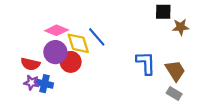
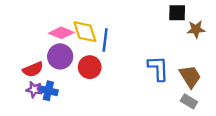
blue line: (97, 37) -> (105, 40), turned 48
yellow diamond: (78, 43) -> (85, 32), moved
red circle: (71, 62) -> (90, 67), moved
red semicircle: (30, 64) -> (33, 69), turned -36

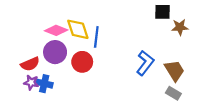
blue L-shape: (158, 68) -> (145, 63), turned 40

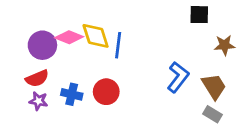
brown star: (180, 27) -> (224, 45), moved
purple circle: (55, 52) -> (42, 45), moved
red circle: (82, 62) -> (106, 92), moved
blue cross: (44, 84) -> (72, 94), moved

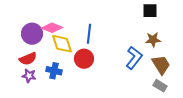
yellow diamond: (96, 36) -> (62, 44), moved
brown star: (224, 45) -> (153, 40), moved
red circle: (106, 92) -> (84, 59), moved

